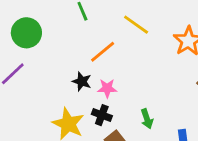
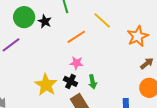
black star: (82, 81) -> (45, 21), moved
green arrow: (147, 119) -> (93, 82), moved

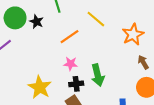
brown arrow: (147, 63) -> (143, 62), turned -80
black cross: (70, 81) -> (76, 84), moved, turned -32
green arrow: (93, 82) -> (98, 75), moved, size x1.5

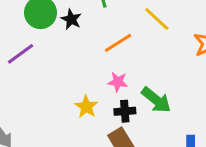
green arrow: (98, 75) -> (156, 100), turned -40
yellow star: (40, 87) -> (86, 107), moved, size x0.7

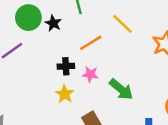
black cross: (125, 111) -> (66, 66), moved

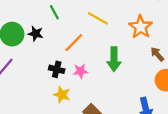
black cross: (66, 66) -> (57, 69), turned 32
green arrow: (121, 89) -> (114, 59), moved, turned 65

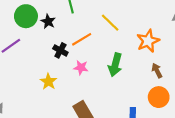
black cross: (57, 69) -> (60, 50), moved
yellow star: (62, 95) -> (48, 82), moved

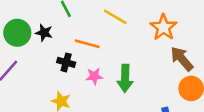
orange line: (82, 39) -> (87, 44), turned 60
green arrow: (115, 65) -> (125, 78), moved
brown arrow: (157, 71) -> (182, 59), size x1.5

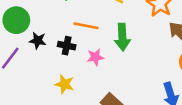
black star: (44, 33) -> (38, 41), moved
green arrow: (125, 78) -> (122, 37), moved

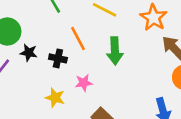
orange line: (86, 26) -> (78, 38), turned 50
pink star: (95, 57) -> (84, 83), moved

